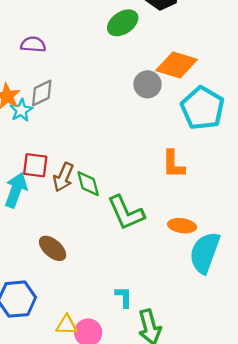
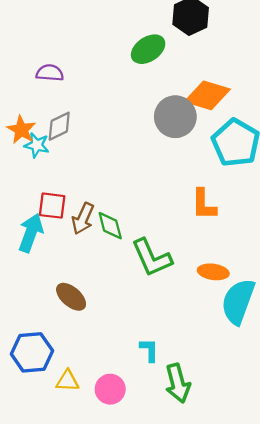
gray circle: (147, 84) -> (175, 117), size x1.4
cyan star: (21, 110) -> (37, 145), turned -30
yellow triangle: (67, 325) -> (68, 381), moved

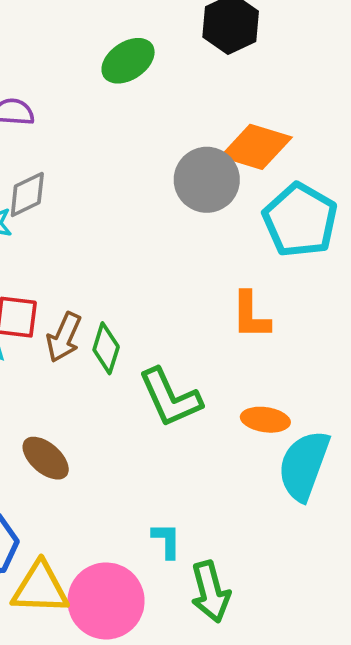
green ellipse: (148, 49) -> (128, 61), moved
green diamond: (110, 226) -> (106, 348), turned 32
yellow triangle: (68, 381) -> (40, 588), size x1.6
pink circle: (110, 389) -> (106, 601), size x1.6

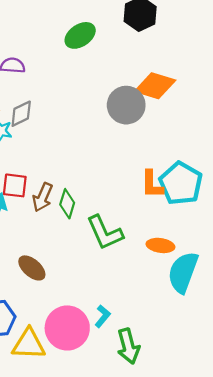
cyan pentagon: (300, 220) -> (181, 183), moved
cyan L-shape: (166, 541) -> (103, 316), turned 40
pink circle: (106, 601) -> (67, 328), moved

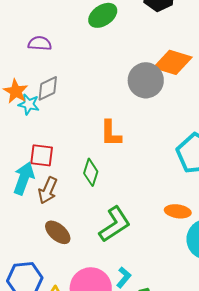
orange L-shape: (152, 184) -> (111, 133), moved
brown arrow: (43, 197) -> (48, 190), moved
green L-shape: (105, 233) -> (115, 224), moved, turned -99

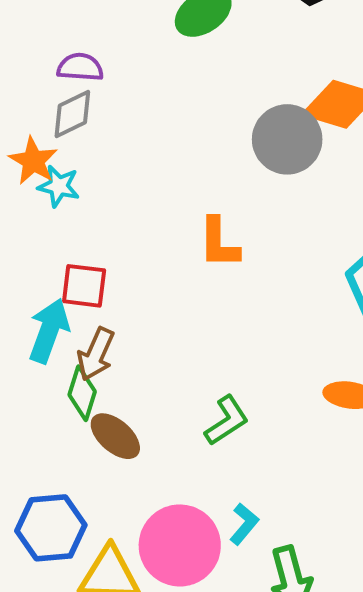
gray diamond: (48, 88) -> (72, 114), moved
green diamond: (91, 172) -> (82, 393), moved
green L-shape: (115, 224) -> (227, 421), size x0.7

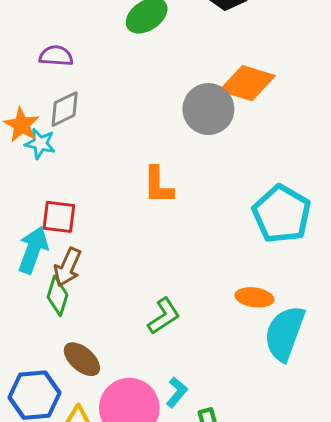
gray diamond: (72, 114) -> (65, 109), moved
brown ellipse: (115, 436) -> (82, 359), moved

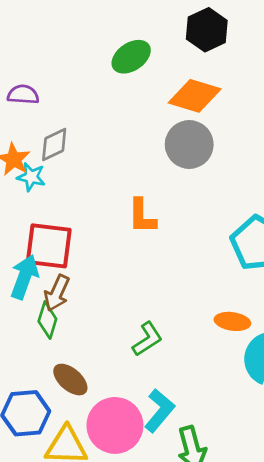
purple semicircle: (56, 56) -> (23, 95), moved
orange diamond: (247, 83) -> (195, 96), moved
red square: (59, 217) -> (49, 246), size x1.5
cyan L-shape: (177, 392) -> (159, 411), size x1.5

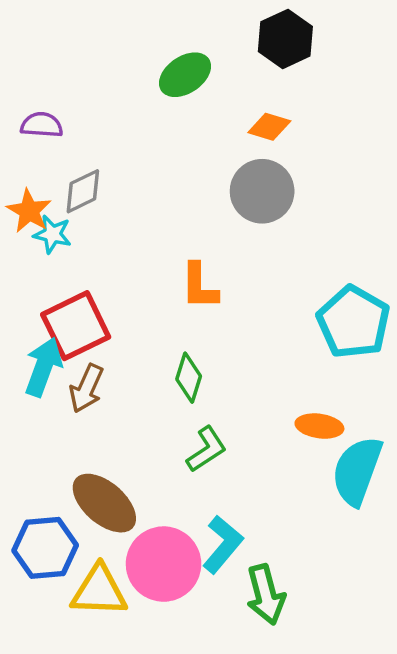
orange diamond: (195, 96) -> (269, 127), size x0.6
red square: (49, 246) -> (76, 326), turned -33
green diamond: (47, 320) -> (189, 378), moved
brown ellipse: (70, 380) -> (104, 503), size x1.4

